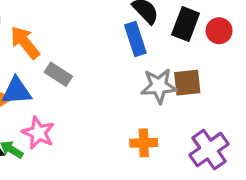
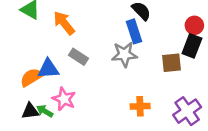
black rectangle: (186, 24) -> (192, 46), moved
orange arrow: (25, 42) -> (64, 23), moved
gray star: (159, 86) -> (124, 54), moved

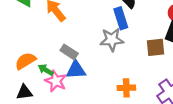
gray rectangle: (78, 57) -> (69, 52), moved
blue triangle: (48, 69) -> (76, 70), moved
green arrow: (45, 111) -> (46, 70), moved

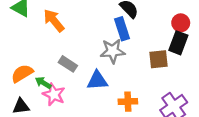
blue triangle: (76, 70) -> (97, 80), moved

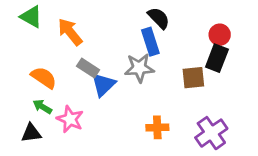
gray rectangle: (68, 64) -> (88, 68), moved
orange semicircle: (22, 73) -> (44, 78), moved, turned 65
blue triangle: (97, 80) -> (103, 85), moved, turned -40
green arrow: (43, 83) -> (42, 107), moved

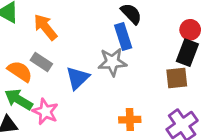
gray rectangle: (88, 68) -> (41, 62), moved
brown square: (193, 78) -> (177, 78), moved
green arrow: (42, 107) -> (19, 99), size x1.5

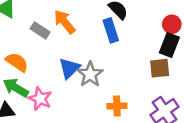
orange arrow: (45, 27) -> (64, 22), moved
gray rectangle: (41, 62) -> (40, 30), moved
gray star: (112, 62) -> (90, 74), moved, turned -30

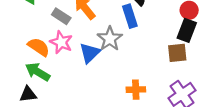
gray star: (90, 74) -> (110, 39), moved
pink star: (40, 99) -> (61, 42), moved

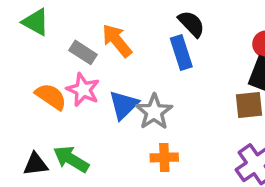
gray star: (110, 39) -> (154, 112), moved
green arrow: (38, 72) -> (71, 159), moved
orange cross: (136, 90) -> (164, 157), moved

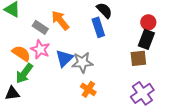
gray star: (154, 112) -> (82, 62), turned 30
orange cross: (164, 157) -> (88, 89), turned 35
green arrow: (71, 159) -> (24, 73), moved, turned -85

